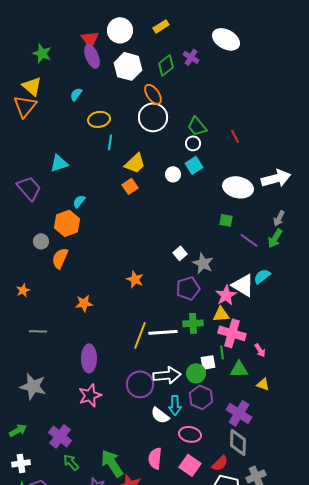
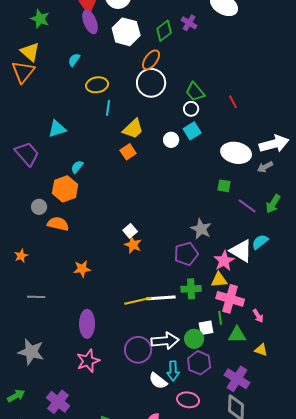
orange ellipse: (153, 94) -> (151, 60), turned 70
gray arrow: (279, 218) -> (265, 167), moved, turned 35
white square: (180, 253) -> (130, 231), moved
orange semicircle: (60, 258) -> (58, 224), turned 80
yellow line: (140, 335) -> (138, 301), turned 56

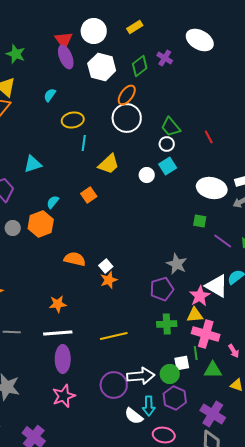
orange square: (128, 152) -> (89, 195), moved
gray circle: (39, 207) -> (13, 228), moved
orange semicircle: (58, 224) -> (75, 259), moved
orange star: (133, 245) -> (109, 280), turned 30
white line: (161, 298) -> (58, 333), moved

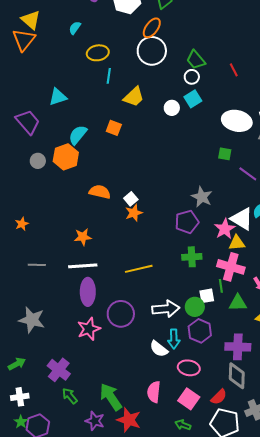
orange square: (89, 195) -> (114, 128), turned -35
cyan semicircle: (53, 202) -> (78, 135), size x1.5
yellow triangle: (195, 315) -> (237, 243), moved
purple circle: (114, 385) -> (121, 314), moved
purple cross: (213, 414) -> (238, 347), turned -30

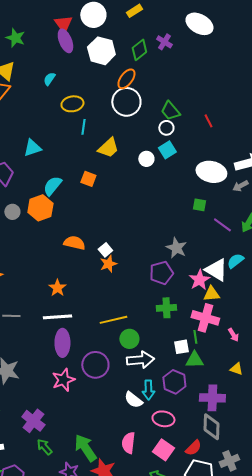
orange star: (83, 237) -> (57, 288), turned -30
green triangle: (238, 303) -> (194, 360), moved
green circle: (195, 307) -> (129, 339), moved

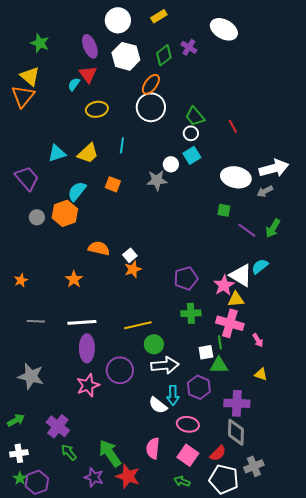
red triangle: (63, 24) -> (88, 74), moved
cyan line: (83, 127) -> (122, 145), moved
yellow trapezoid: (108, 148) -> (88, 153), moved
gray star: (176, 248) -> (157, 180), moved, turned -30
orange star: (57, 288) -> (74, 279), moved

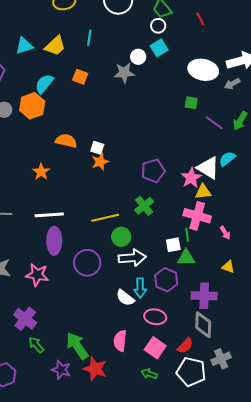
white square: (130, 255) -> (97, 148), turned -32
green cross: (191, 313) -> (144, 206), moved, turned -36
pink star: (88, 385) -> (37, 275), moved, turned 30

